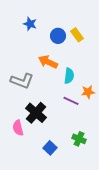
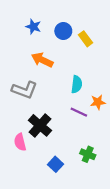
blue circle: (58, 36) -> (63, 31), moved
orange arrow: (48, 62) -> (42, 60), moved

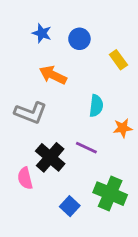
yellow rectangle: (86, 39) -> (118, 60), moved
purple line: (79, 112) -> (86, 148), moved
green cross: (88, 154) -> (110, 194), size x1.6

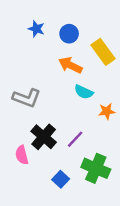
yellow rectangle: (118, 60) -> (103, 52), size x1.5
orange arrow: (53, 75) -> (70, 65), moved
cyan semicircle: (96, 106) -> (84, 92), turned 108
purple line: (86, 148) -> (75, 139), moved, turned -72

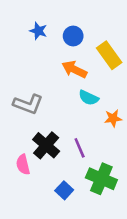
purple line: (75, 139) -> (80, 148), turned -66

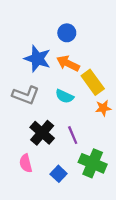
blue star: (38, 31) -> (37, 59), moved, size x1.6
yellow rectangle: (109, 55) -> (93, 82), moved
cyan semicircle: (89, 98) -> (64, 96), moved
pink semicircle: (23, 165) -> (26, 163), moved

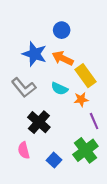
gray L-shape: (26, 95) -> (24, 88), turned 30
orange star: (103, 108) -> (81, 99), moved
purple line: (73, 135) -> (94, 121), moved
green cross: (93, 163) -> (85, 150), turned 30

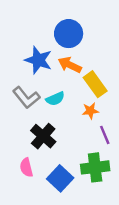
blue circle: (62, 30) -> (69, 34), size x1.5
cyan semicircle: (59, 89) -> (55, 99), moved, turned -49
green cross: (85, 150) -> (95, 167), turned 30
blue square: (54, 160) -> (60, 178), size x1.5

